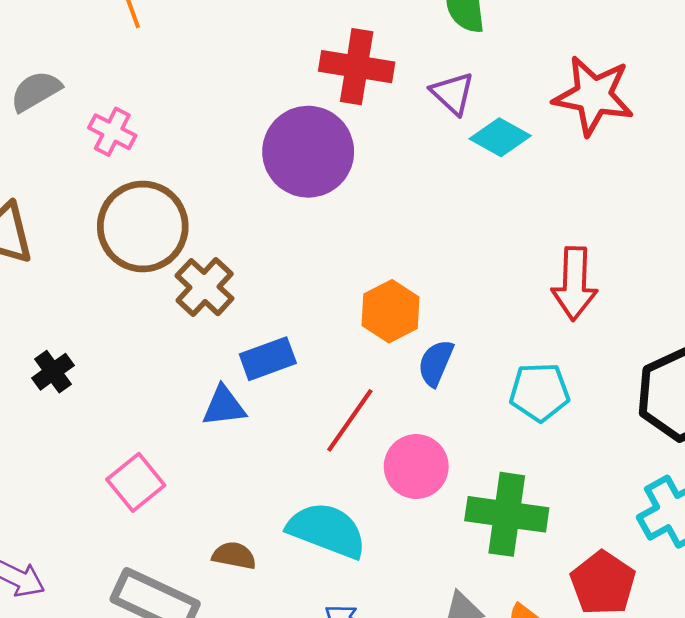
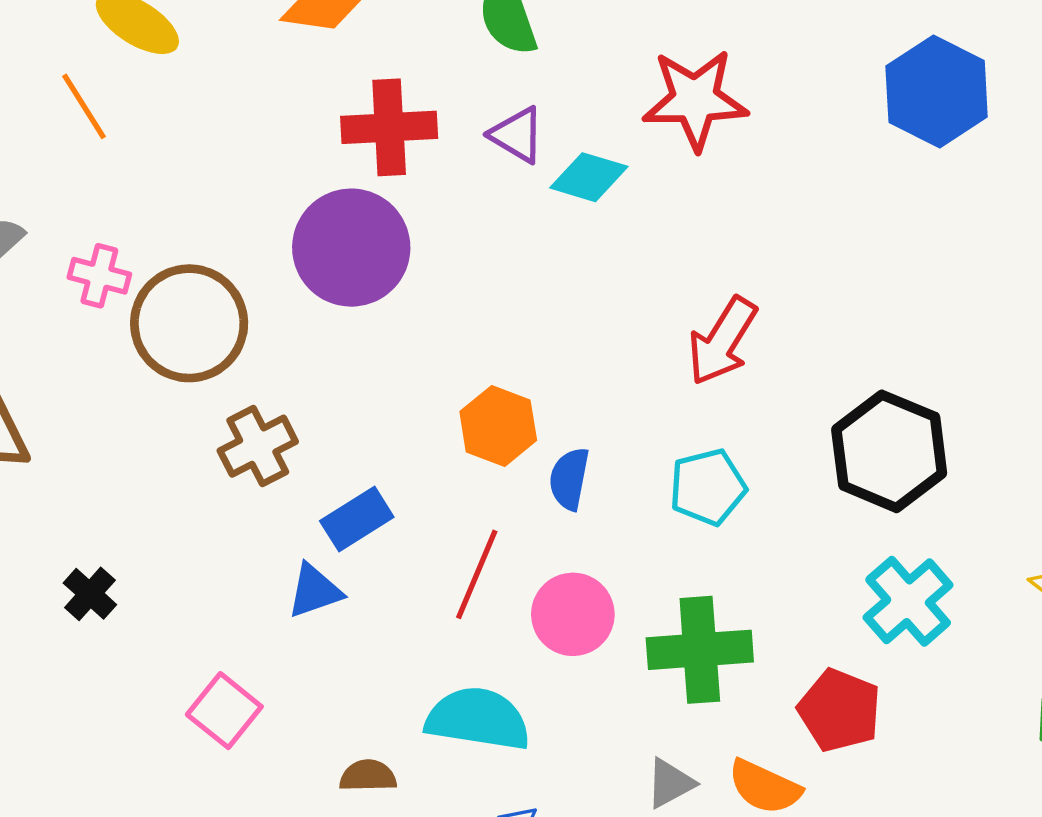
brown circle: (143, 226) -> (189, 323), moved
red arrow: (575, 284) -> (722, 341), turned 42
brown cross: (205, 287) -> (258, 446), turned 32

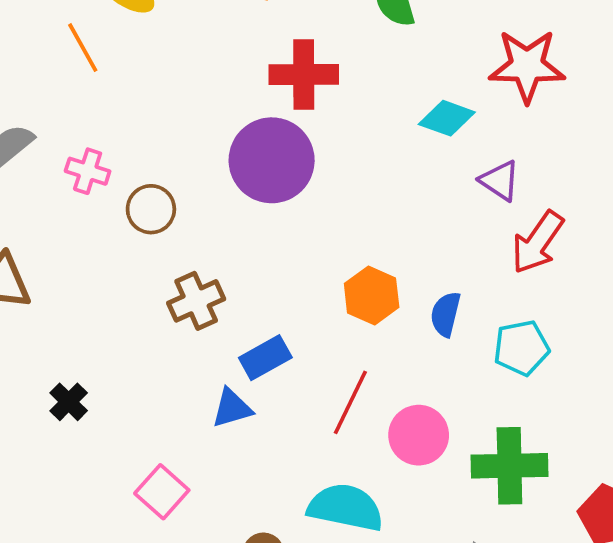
purple triangle: (517, 135) -> (500, 181), moved
brown circle: (189, 323) -> (151, 209), size x0.6
blue semicircle: (569, 479) -> (446, 314), moved

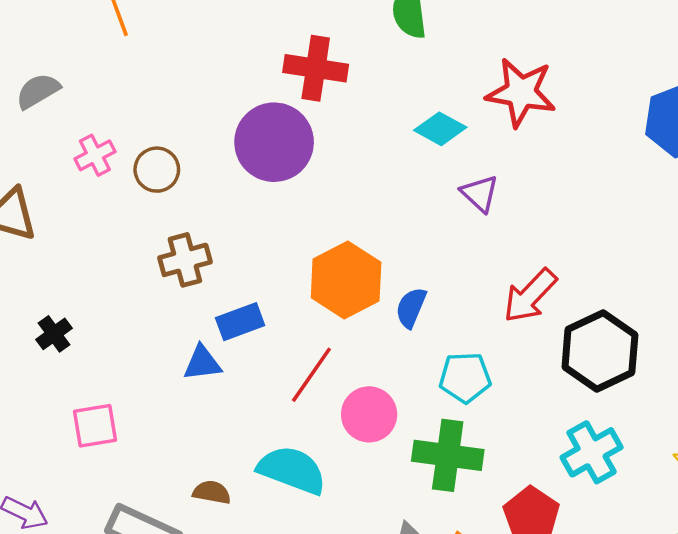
pink cross: (88, 171) -> (95, 155), moved, turned 36
red arrow: (538, 242) -> (530, 296), moved
orange hexagon: (372, 295) -> (346, 280), size x1.4
cyan pentagon: (521, 348) -> (465, 377), moved
pink square: (162, 492) -> (95, 426), moved, turned 30

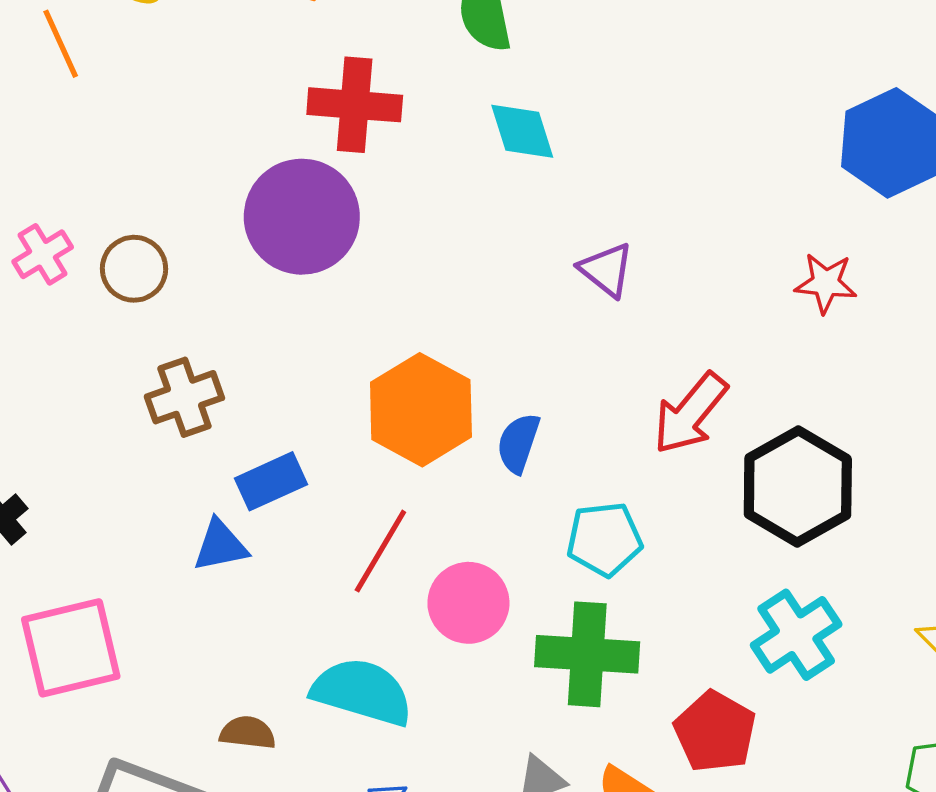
red star: (521, 92) -> (826, 283), moved, size x0.6
cyan diamond: (440, 129) -> (522, 131), moved, turned 48
pink square: (95, 426) -> (71, 648), size x1.5

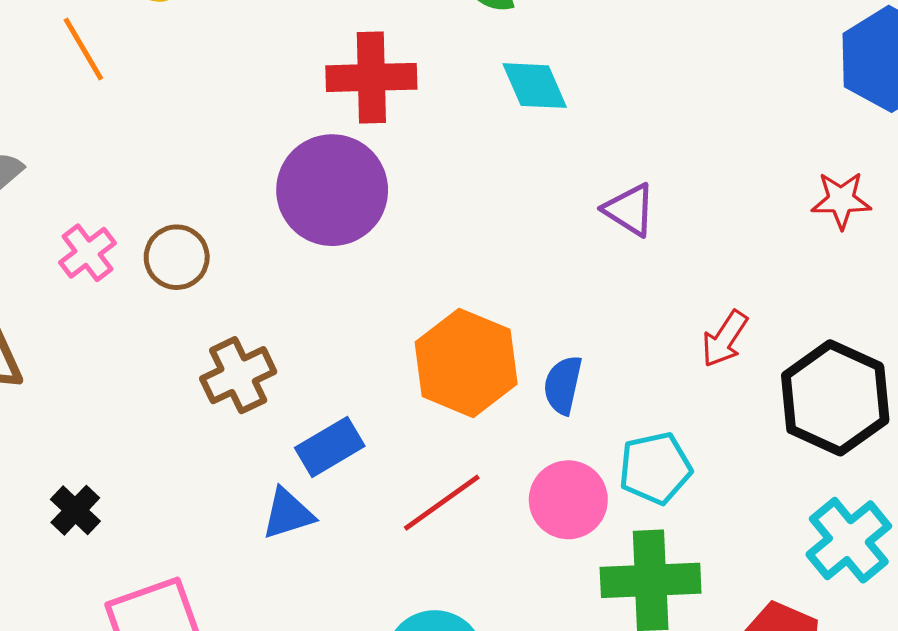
red arrow: (690, 413) -> (725, 339), size x0.7
red line: (380, 551) -> (442, 503), turned 30
pink circle: (468, 603) -> (568, 500), moved

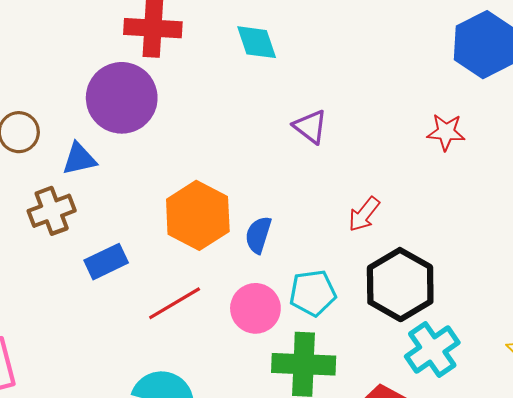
black hexagon: (835, 398) -> (400, 285), moved
blue triangle: (288, 514) -> (79, 159), moved

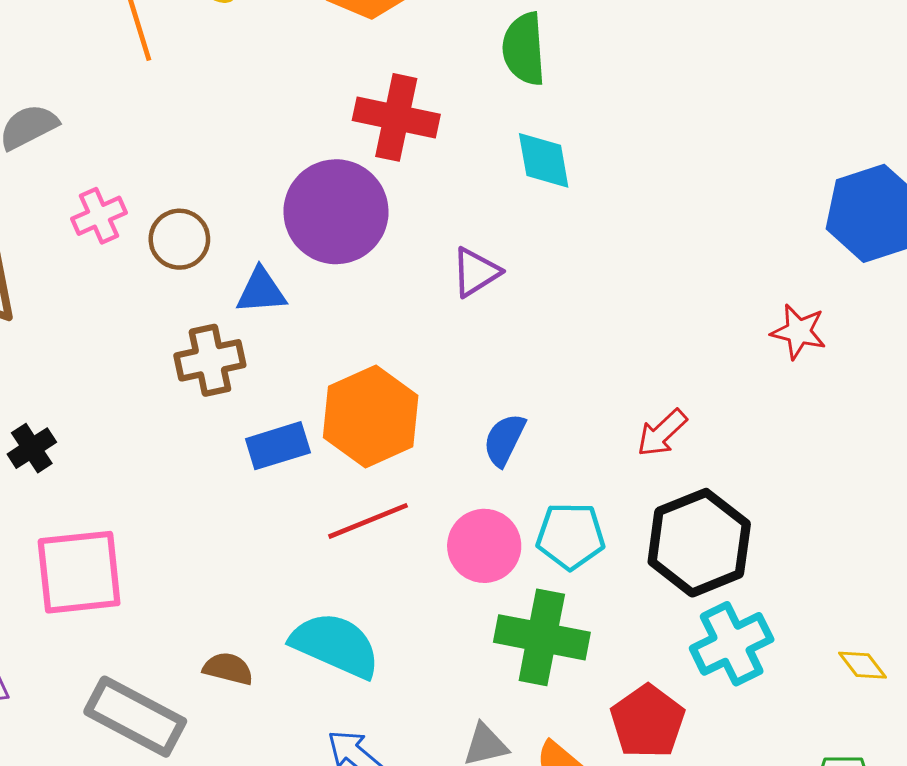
purple triangle: (310, 127) -> (476, 272), moved, turned 42
orange hexagon: (198, 215) -> (371, 417), moved

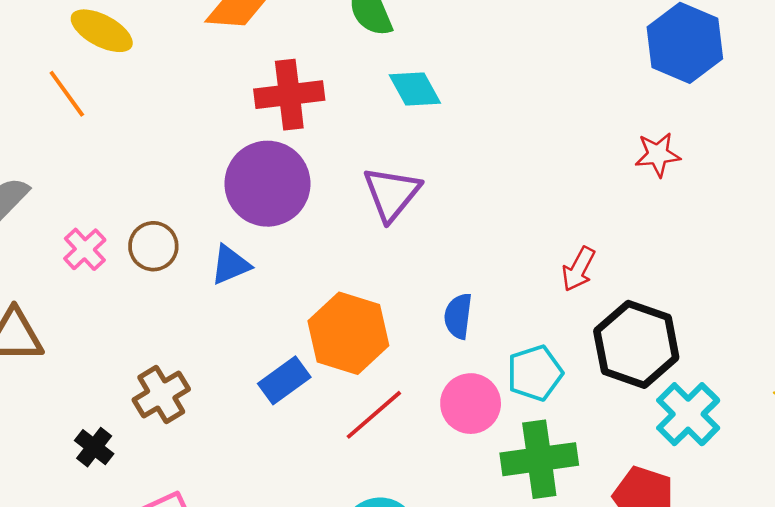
purple triangle: (476, 272) -> (392, 194), size x1.4
brown cross: (210, 360) -> (161, 394), moved

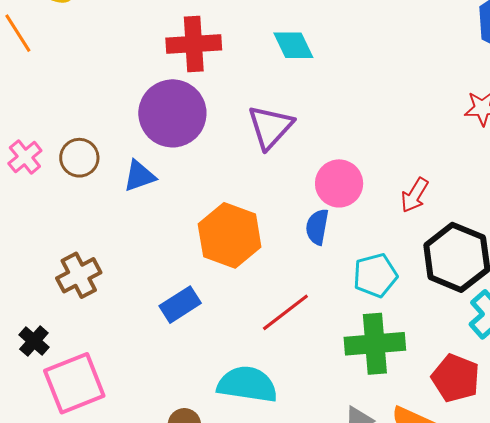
blue rectangle: (284, 380) -> (180, 305), moved
pink circle: (471, 404) -> (339, 183), moved
red line: (374, 415) -> (285, 312), moved
black cross: (94, 447) -> (34, 341), moved

